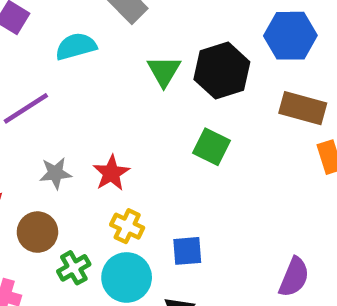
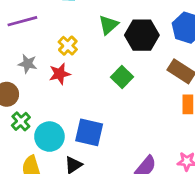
yellow cross: (127, 226) -> (68, 46), moved
blue square: (187, 251) -> (89, 132), size x1.5
green cross: (74, 268) -> (21, 121), turned -30

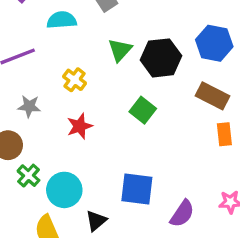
red star: (60, 74) -> (80, 126), moved
blue square: (89, 132) -> (137, 189), moved

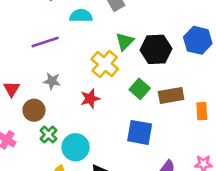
yellow cross: (75, 80) -> (105, 64), moved, size x1.5
brown rectangle: (212, 96) -> (171, 96), moved, turned -40
blue square: (137, 189) -> (140, 132), moved

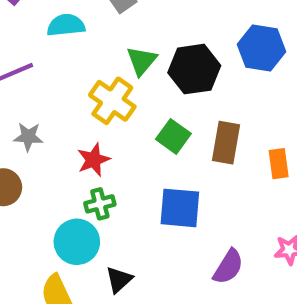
brown rectangle: (171, 96) -> (226, 143), turned -65
green cross: (48, 135) -> (100, 204), moved, turned 36

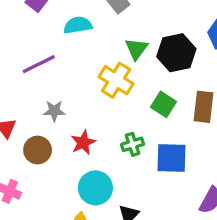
red star: (93, 160) -> (83, 143), moved
green cross: (100, 204) -> (133, 144), moved

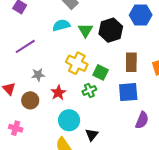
cyan semicircle: (78, 25) -> (61, 25), moved
yellow cross: (116, 80) -> (77, 63), moved
green square: (164, 104) -> (101, 72), moved
blue square: (171, 158) -> (128, 92), moved

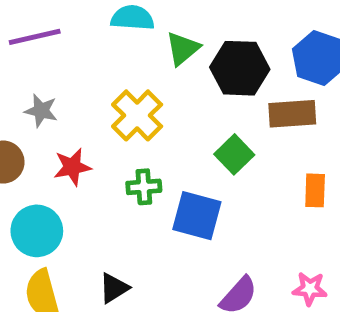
brown rectangle: (131, 62) -> (292, 114), moved, turned 66
green square: (101, 72) -> (234, 154), moved
blue square: (128, 92) -> (197, 216), moved
cyan circle: (69, 120) -> (37, 231), moved

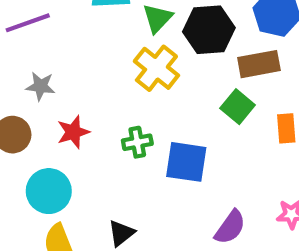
yellow cross: (137, 115) -> (156, 68), moved
green square: (234, 154) -> (238, 107), moved

